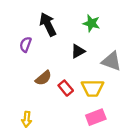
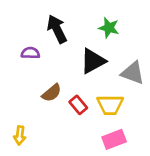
purple semicircle: (26, 45) -> (30, 53), turned 72
black triangle: (78, 51) -> (93, 61), size x1.5
yellow arrow: (27, 119) -> (20, 135), moved

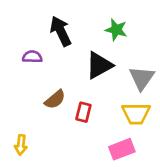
gray triangle: (133, 73) -> (142, 78), turned 45
red rectangle: (78, 105) -> (83, 112), turned 54
yellow trapezoid: (110, 105) -> (136, 114), moved

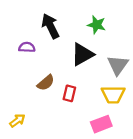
yellow arrow: (21, 145) -> (17, 121), turned -133

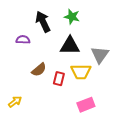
green star: (97, 25) -> (72, 17), moved
black triangle: (82, 54) -> (70, 46), turned 30
yellow trapezoid: (113, 95) -> (81, 72), moved

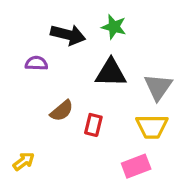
black arrow: (43, 22) -> (68, 35), turned 130
yellow trapezoid: (81, 72) -> (152, 127), moved

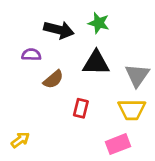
brown semicircle: (62, 111) -> (53, 79), moved

